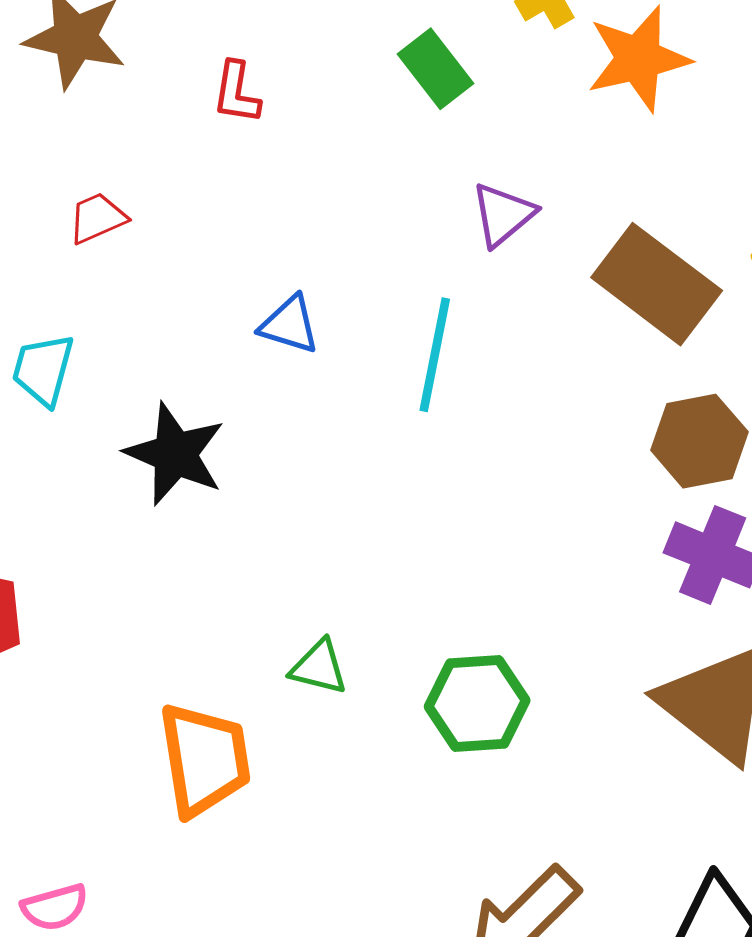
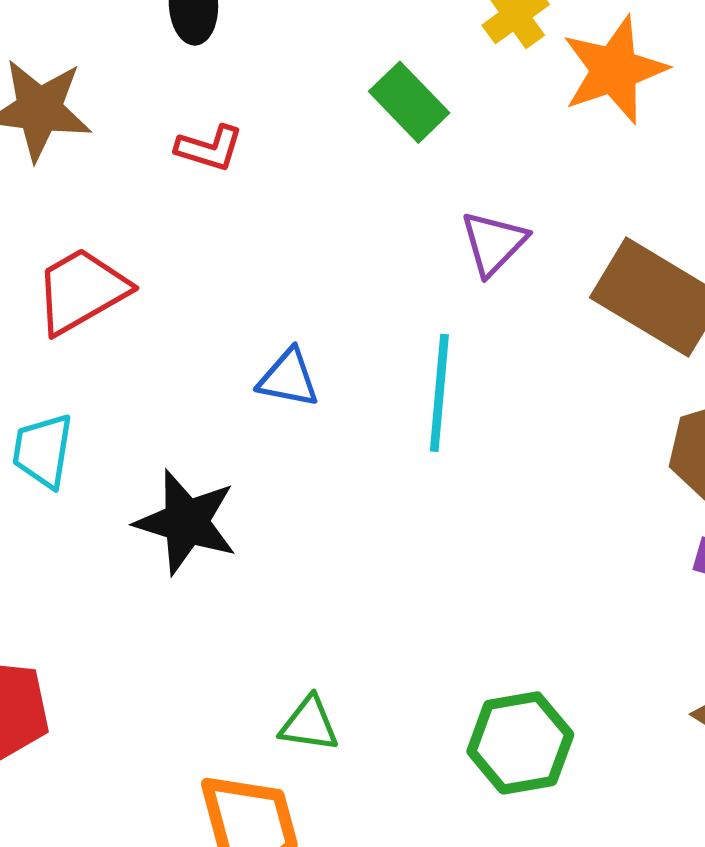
red L-shape: (237, 93) -> (209, 148), turned -76
red trapezoid: (97, 218) -> (81, 291), size x1.6
green triangle: (319, 667) -> (309, 724), moved

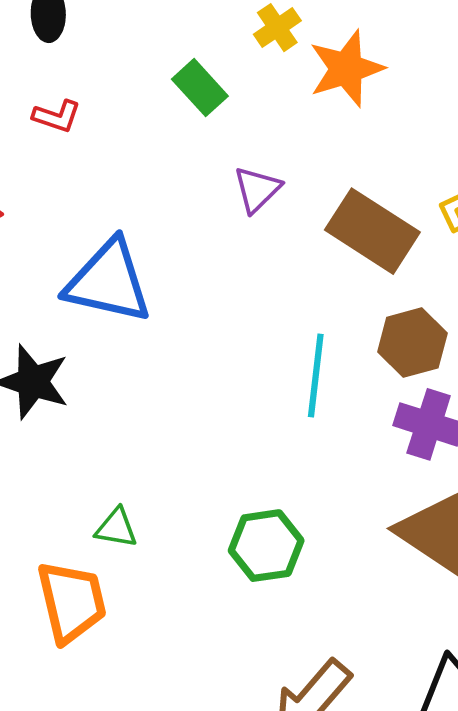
blue triangle: (288, 378) -> (108, 282), size x2.0
cyan line: (439, 393) -> (316, 375), moved

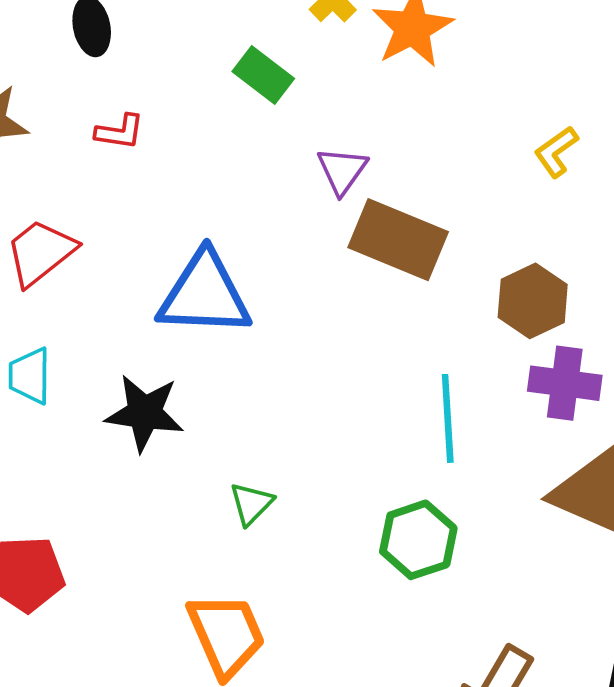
brown rectangle: (372, 231) -> (398, 240), moved
cyan line: (316, 375) -> (448, 418), moved
green triangle: (116, 528) -> (251, 504), moved, turned -45

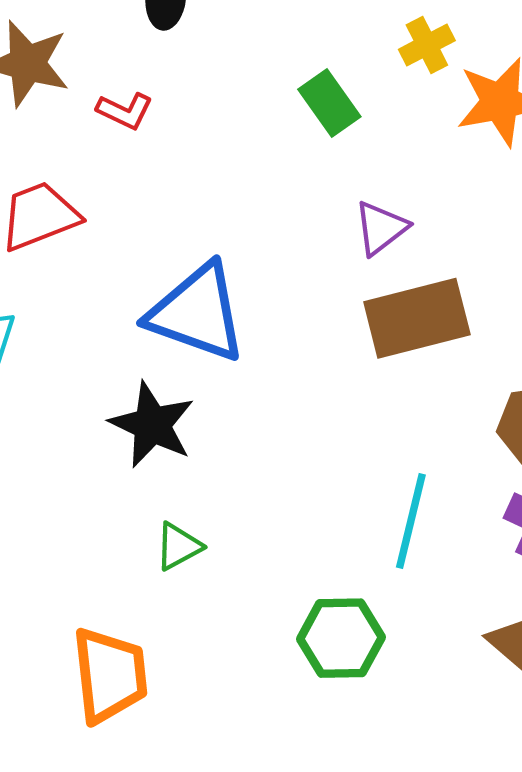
red L-shape: (120, 132) -> (125, 111), moved
brown rectangle: (398, 240) -> (417, 318), turned -54
black star: (145, 413) -> (152, 425), moved

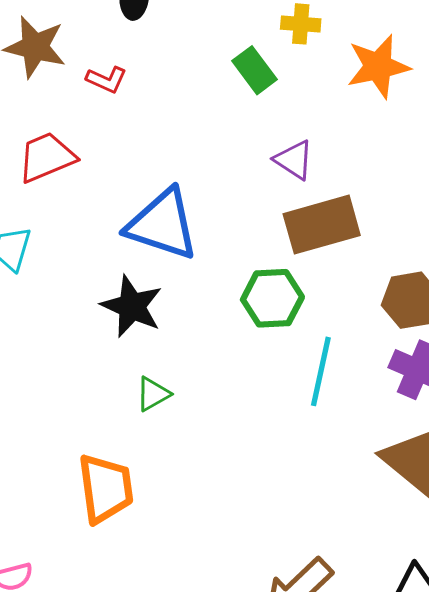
yellow cross: (427, 45) -> (301, 24), moved, turned 33
purple triangle: (381, 228) -> (294, 160), turned -48
green hexagon: (341, 638) -> (272, 298), moved

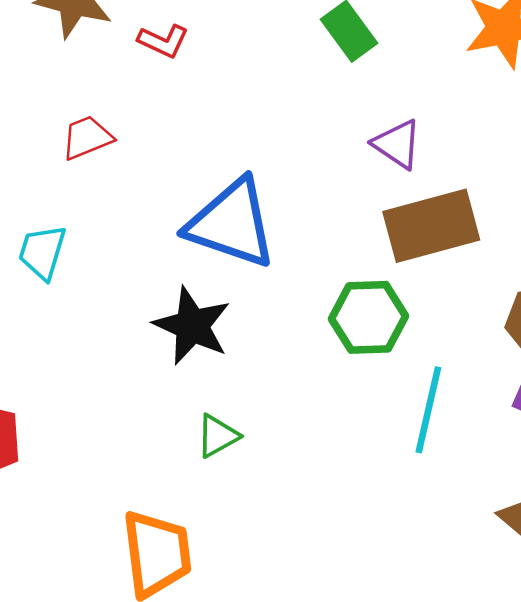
red trapezoid: (47, 157) -> (87, 138), size x0.7

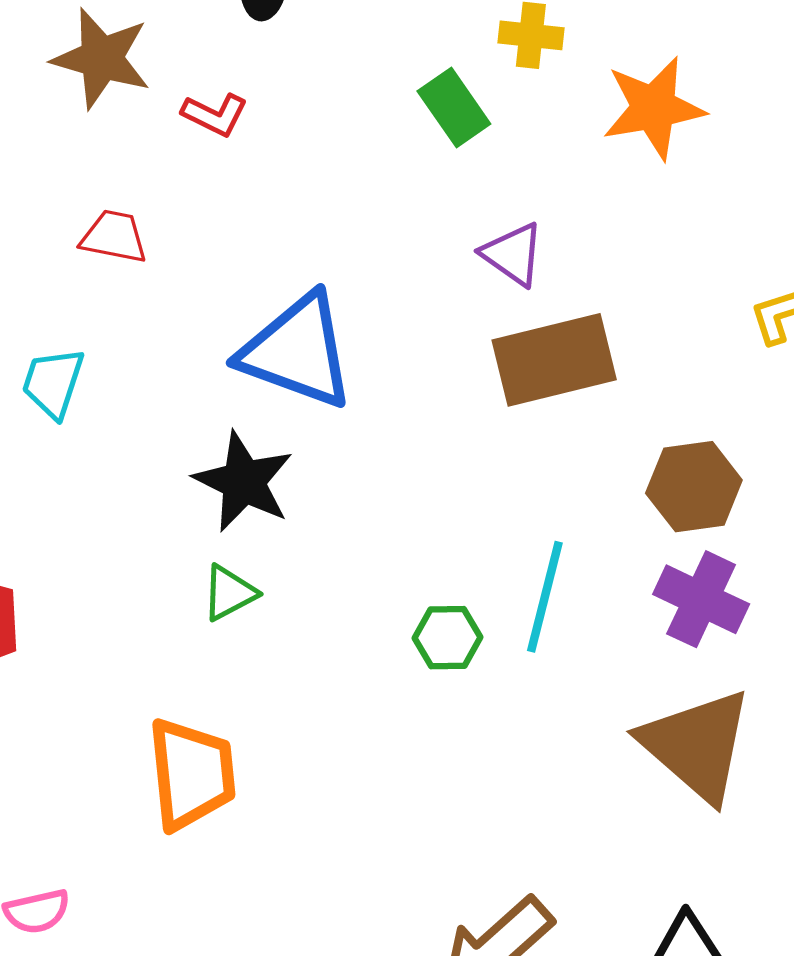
red trapezoid: (87, 138) -> (114, 237), turned 32
green hexagon: (369, 317) -> (447, 638), moved, size x0.7
green triangle: (217, 436) -> (229, 593), moved

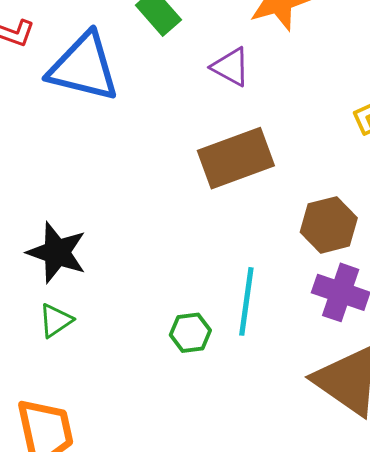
purple triangle: (513, 254) -> (231, 67), moved
blue triangle: (297, 351) -> (84, 67), moved

